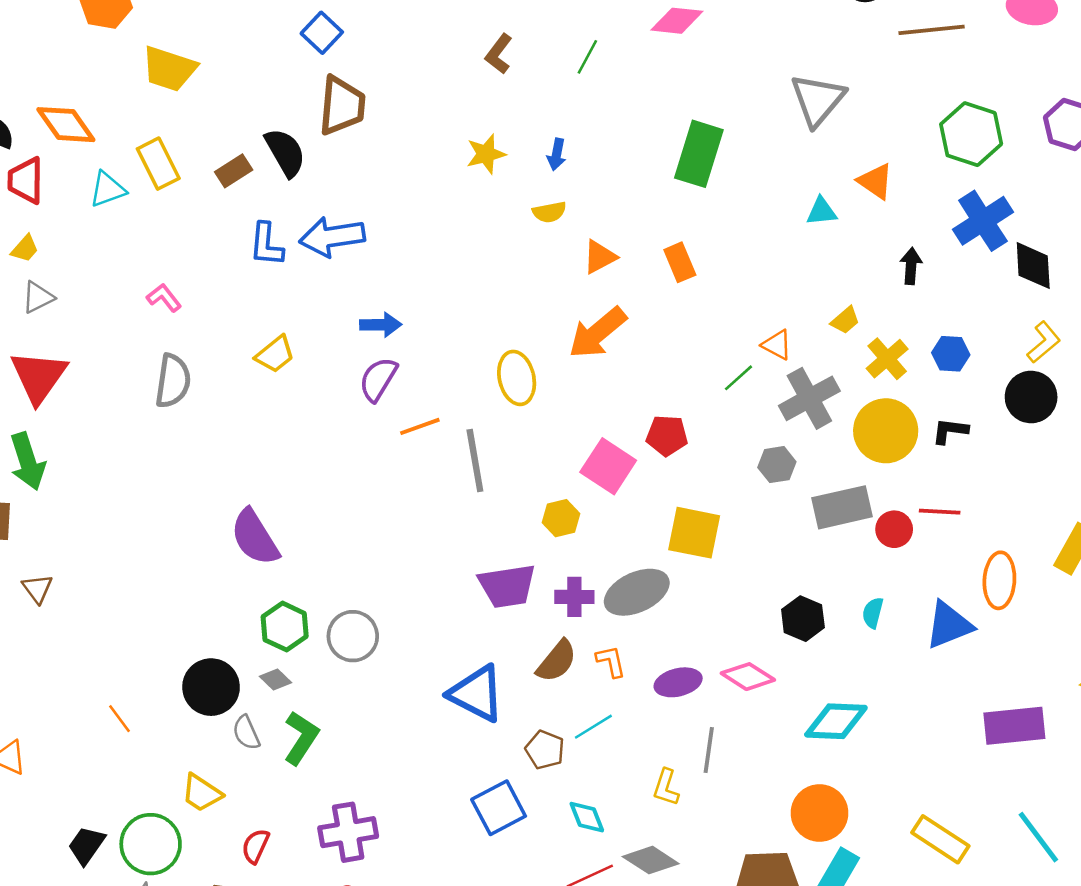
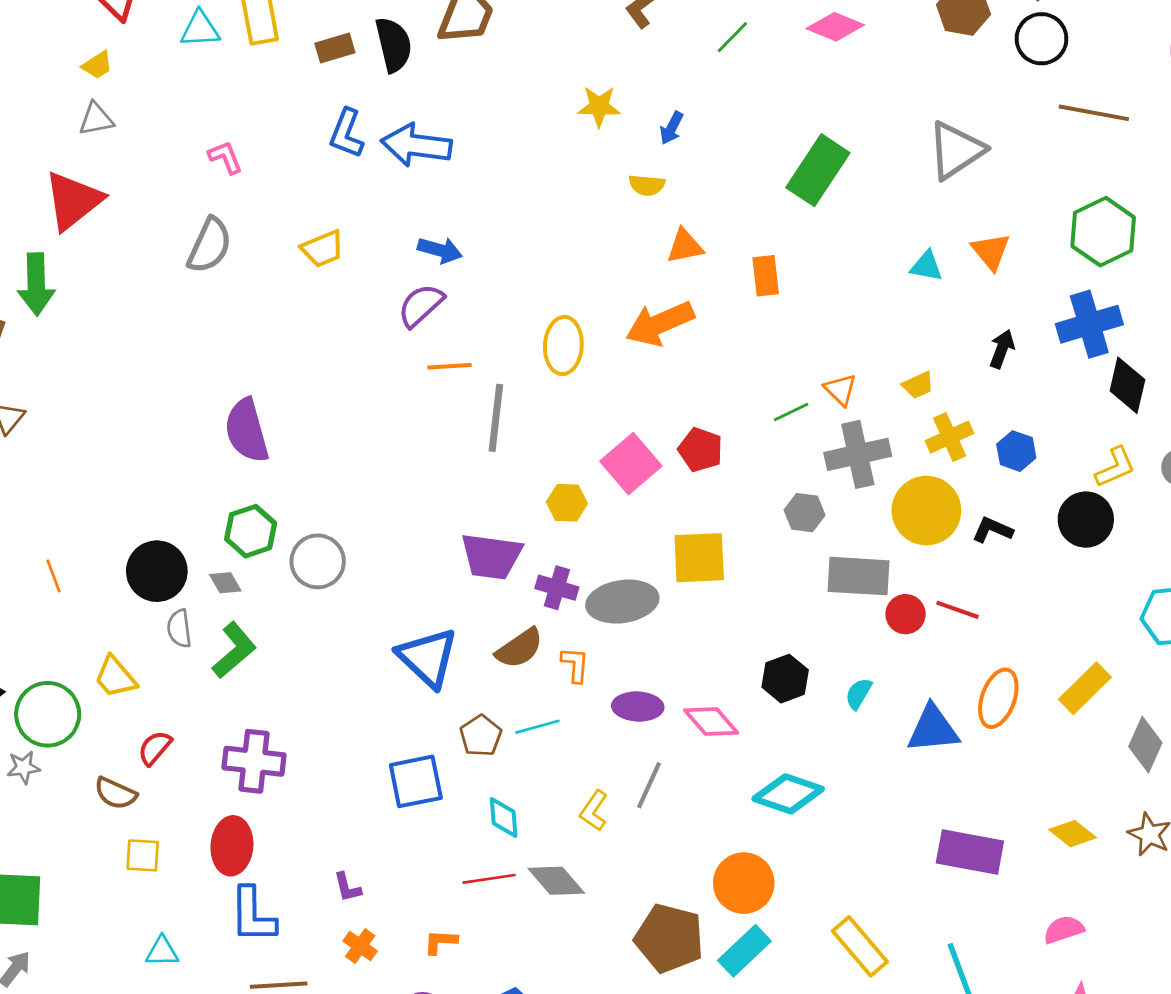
yellow square: (694, 533) -> (699, 558), turned -30

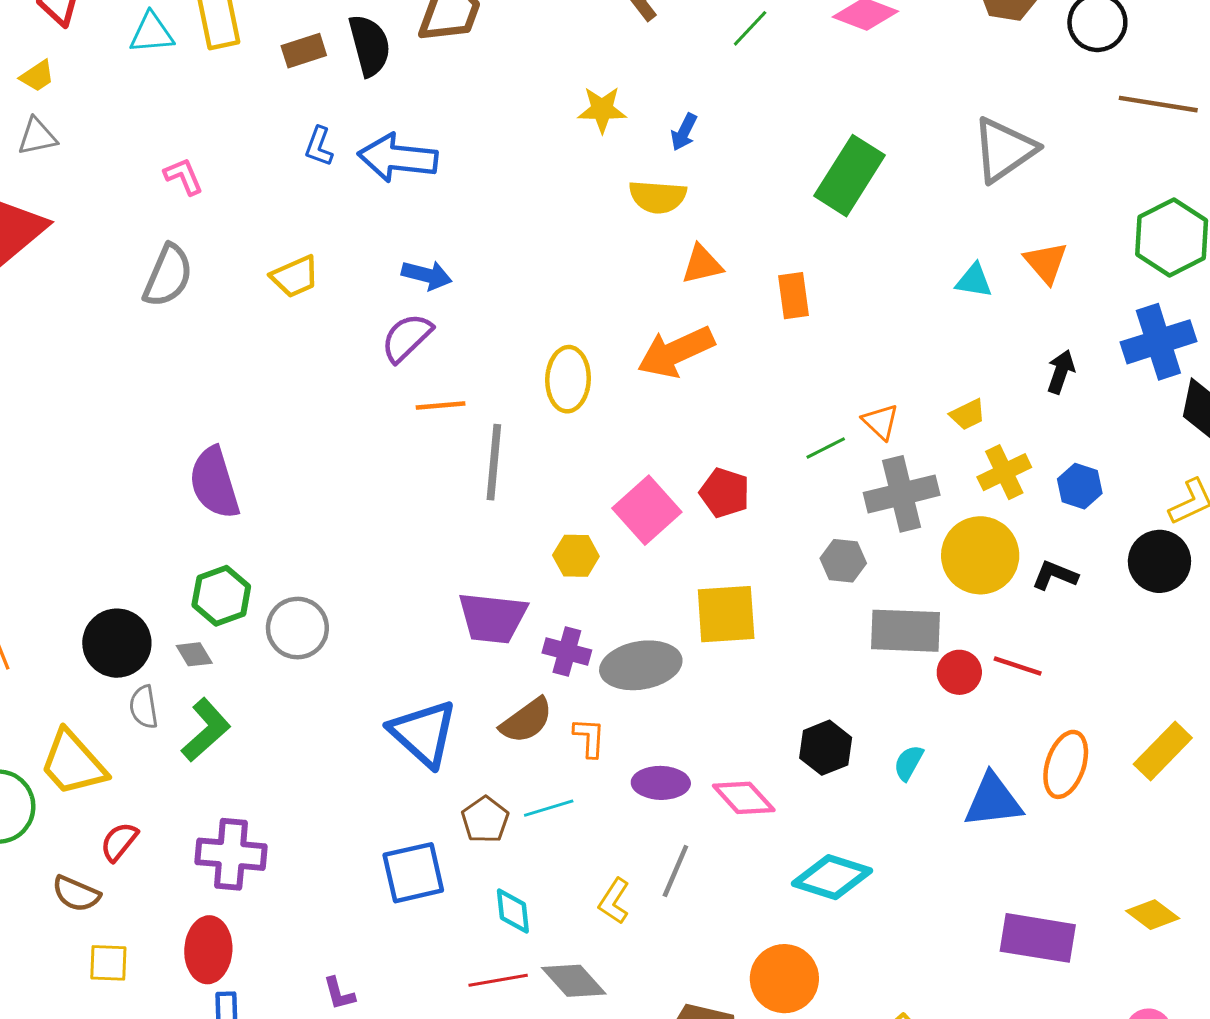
blue L-shape: (347, 133) -> (319, 146), size x0.7
yellow semicircle: (647, 185) -> (658, 197), size x1.4
yellow trapezoid: (115, 677) -> (73, 763), size x1.4

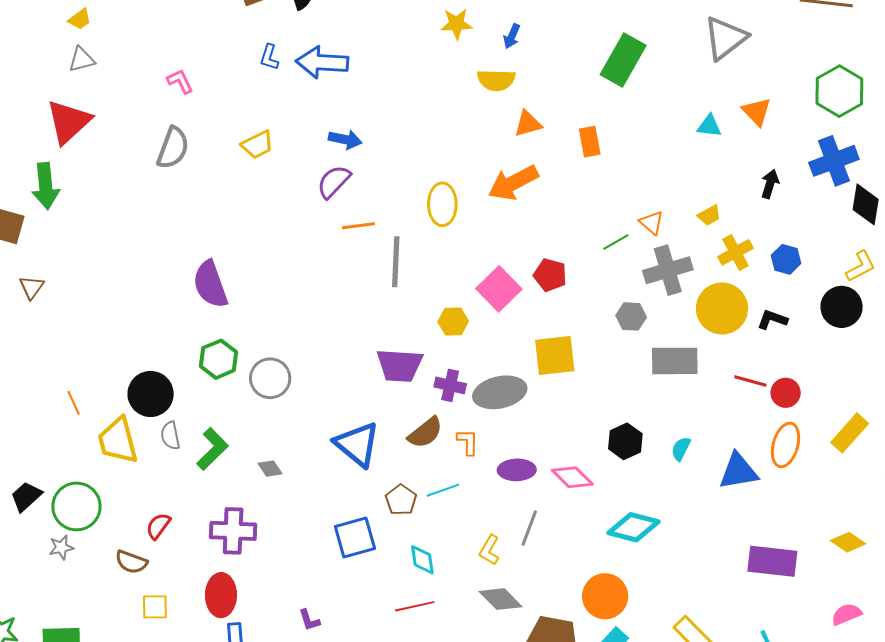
gray diamond: (194, 654) -> (270, 469), moved
red circle: (959, 672) -> (786, 393), moved
yellow trapezoid: (73, 763) -> (118, 441), moved, turned 30
gray diamond: (574, 981) -> (501, 599), moved

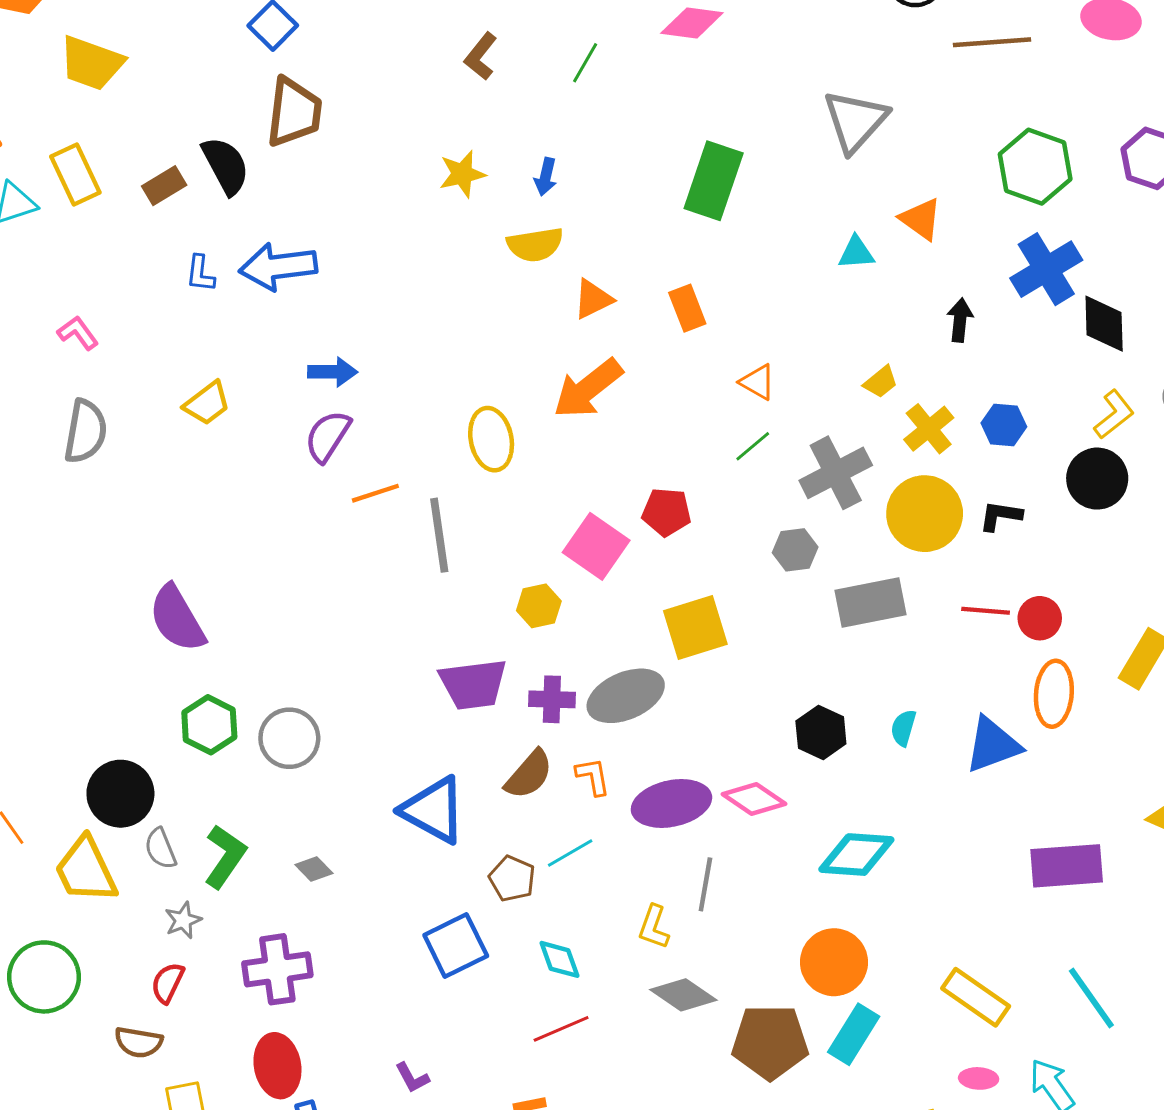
orange triangle: (652, 223) -> (758, 382), moved
purple ellipse: (517, 470) -> (671, 803), size x1.4
gray star: (61, 547) -> (183, 920), moved

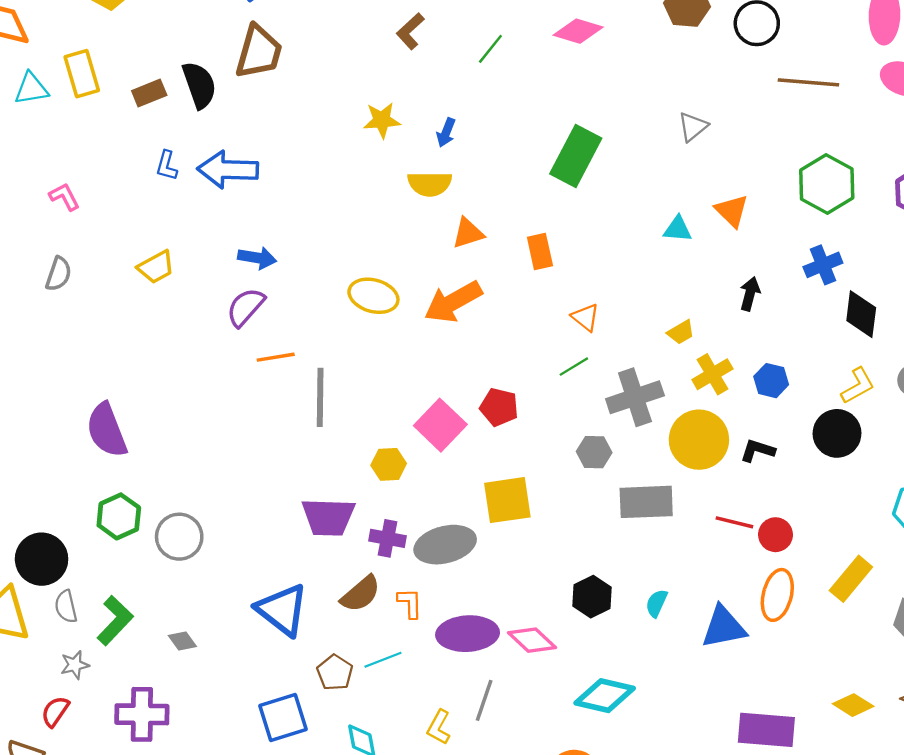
gray triangle: (855, 121) -> (693, 127), size x0.6
blue cross: (1046, 269) -> (823, 265), size x0.7
gray semicircle: (86, 431) -> (58, 274), size x0.7
yellow ellipse: (491, 439) -> (373, 296), moved, turned -72

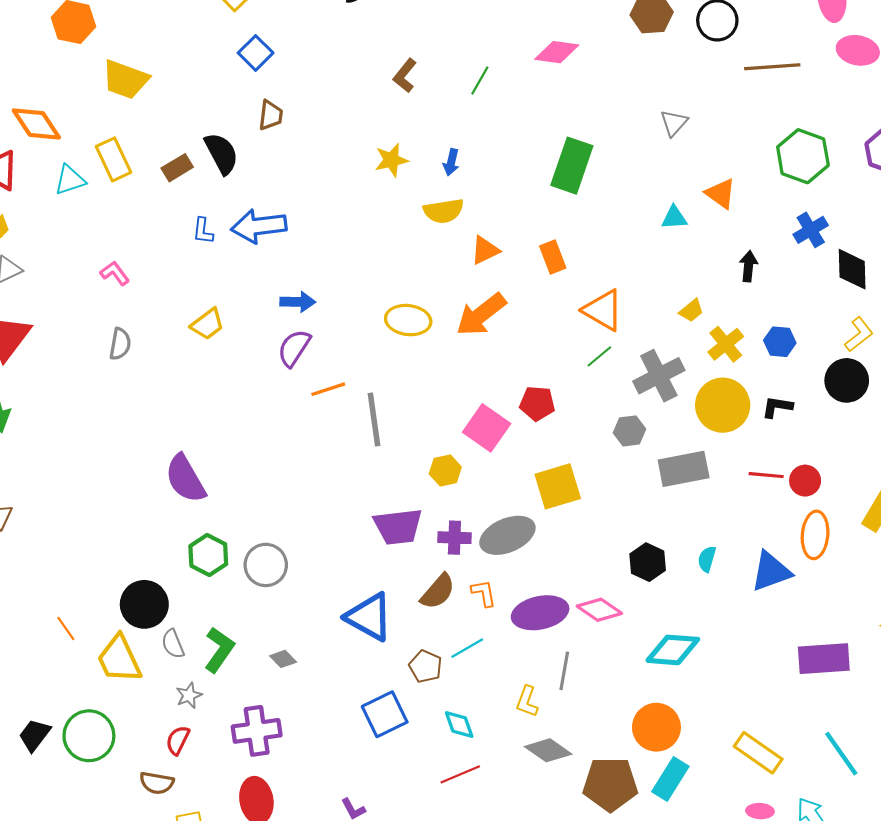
brown trapezoid: (259, 52) -> (271, 115), size x0.6
orange triangle: (585, 317) -> (603, 310), size x1.6

